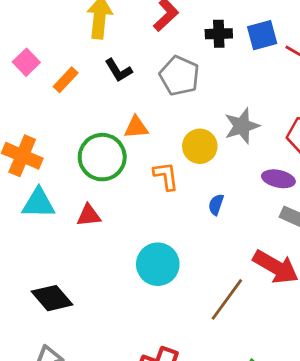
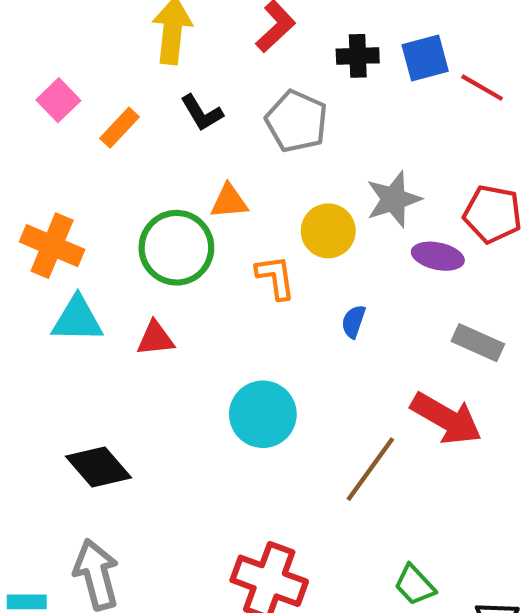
purple ellipse: (278, 179) -> (438, 256), moved

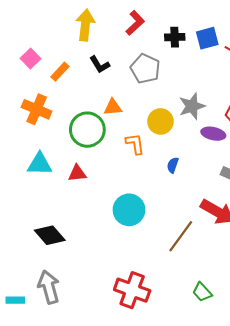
orange cross: (52, 246) -> (37, 109), moved

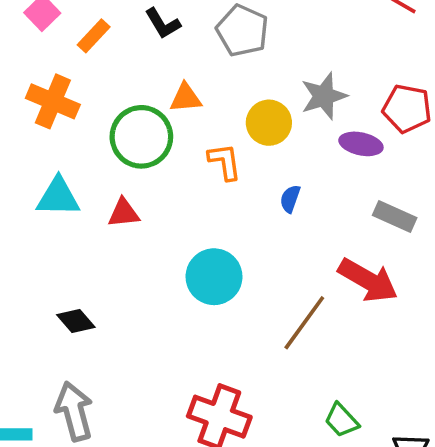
black diamond: (50, 235) -> (76, 321), size x0.7

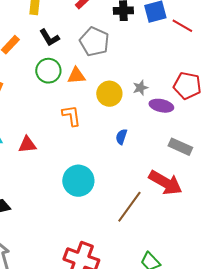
gray star: (324, 96) -> (140, 88), moved, size x0.6
orange triangle: (186, 98) -> (76, 76), moved
green circle: (141, 137) -> (48, 71), moved, size x0.7
orange L-shape: (225, 162) -> (71, 116), moved

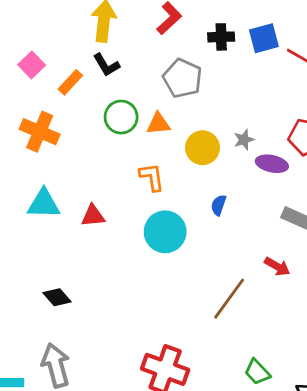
black L-shape: (49, 38) -> (106, 65), moved
cyan circle: (78, 181) -> (165, 232), moved
red arrow: (165, 183) -> (277, 267), size x0.6

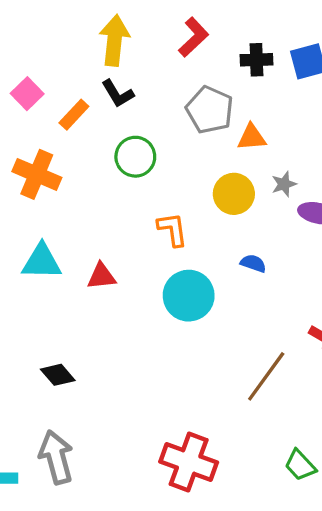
orange triangle: (158, 124) -> (252, 137), moved
blue semicircle: (219, 205) -> (253, 263), turned 90

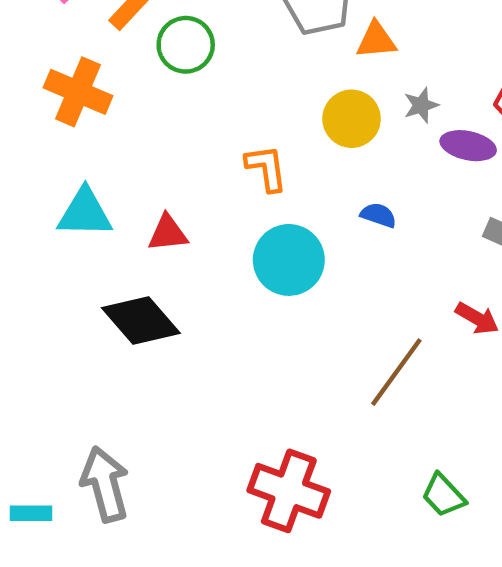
green circle: (135, 157) -> (186, 45), moved
black diamond: (58, 375) -> (141, 320), moved, size x1.6

